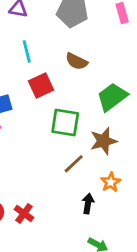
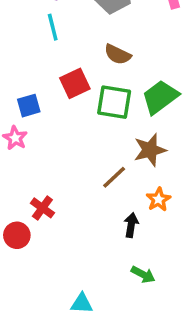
cyan line: (27, 51) -> (53, 27), moved
green square: (65, 123) -> (114, 102), moved
red cross: (24, 213) -> (42, 208), moved

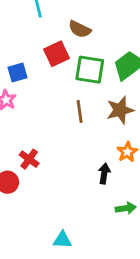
brown semicircle: (118, 54) -> (80, 29), moved
brown line: (114, 177) -> (80, 111), moved, turned -55
green arrow: (143, 275) -> (126, 208), moved, turned -36

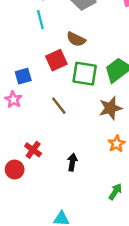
brown line: (80, 111) -> (59, 106), moved, turned -30
black arrow: (104, 174) -> (72, 162), moved
green arrow: (126, 208) -> (115, 192), turned -49

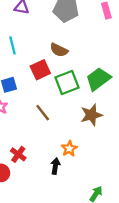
cyan line: (40, 20) -> (12, 45), moved
green square: (85, 74) -> (67, 82), turned -30
orange star: (117, 144) -> (69, 149), moved

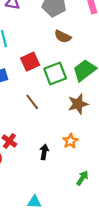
brown semicircle: (59, 50) -> (63, 36), moved
orange star: (69, 149) -> (70, 141), moved

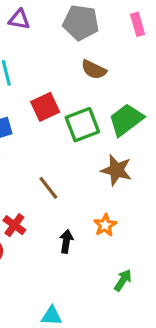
brown line: (32, 102) -> (48, 188), moved
brown star: (78, 104) -> (116, 170), turned 30

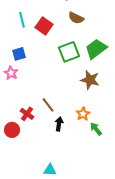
red square: (45, 107) -> (44, 26), moved, turned -30
brown line: (48, 188) -> (48, 105), moved
green arrow: (123, 280) -> (96, 129), moved, turned -72

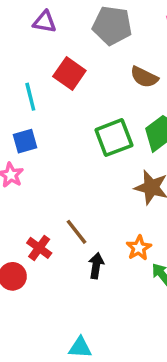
brown semicircle: (76, 18) -> (144, 77), moved
cyan line: (22, 20) -> (30, 97), moved
red square: (44, 26) -> (69, 74), moved

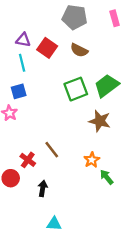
purple triangle: (45, 22) -> (23, 40), moved
brown semicircle: (144, 77) -> (79, 50), moved
black arrow: (96, 266) -> (43, 188), moved

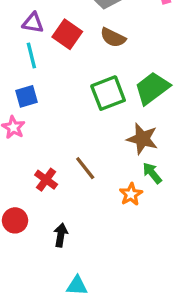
brown line: (52, 150) -> (85, 168), moved
red cross: (28, 160) -> (46, 180), moved
green arrow: (107, 177) -> (152, 173), moved

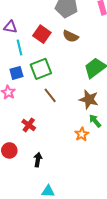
purple triangle: (33, 23) -> (10, 27), moved
green square: (108, 93) -> (41, 69), moved
brown line: (85, 168) -> (50, 95), moved

